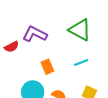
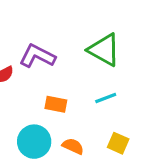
orange rectangle: (47, 67) -> (56, 104), turned -56

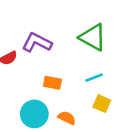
yellow square: (118, 143) -> (102, 104), moved

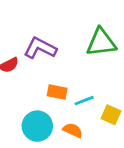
green triangle: (93, 37) -> (101, 42), turned -36
cyan line: (94, 78) -> (84, 101), moved

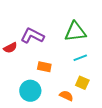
cyan line: (84, 101) -> (80, 58), moved
orange semicircle: (73, 130) -> (66, 96), moved

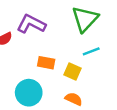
green triangle: (75, 32) -> (85, 19), turned -40
yellow square: (82, 83) -> (72, 71), moved

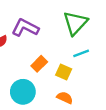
orange rectangle: (46, 63) -> (39, 64), turned -56

